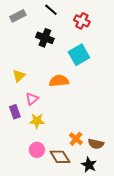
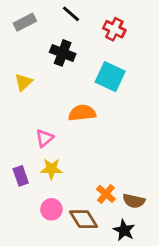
cyan square: (79, 55) -> (110, 77), turned -35
yellow triangle: (19, 76) -> (24, 82), moved
purple rectangle: (15, 112) -> (21, 176), moved

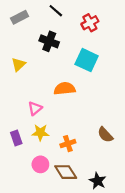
red cross: (114, 29) -> (90, 23), turned 35
orange cross: (106, 194) -> (68, 144), moved, turned 32
brown semicircle: (134, 201) -> (105, 135), moved, turned 35

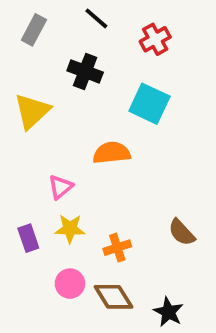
gray rectangle: (20, 17) -> (34, 30), turned -35
yellow triangle: (18, 64) -> (32, 111), size x1.5

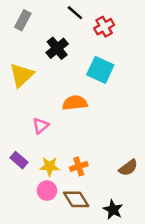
black line: (96, 18) -> (75, 13), moved
black cross: (85, 71) -> (57, 48), turned 30
yellow star: (70, 229) -> (50, 166), moved
brown semicircle: (182, 232) -> (128, 168), moved, turned -84
purple rectangle: (28, 238) -> (19, 160), turned -30

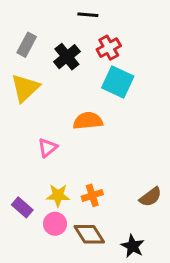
black line: (75, 13) -> (88, 15), turned -36
gray rectangle: (23, 20) -> (27, 45), moved
red cross: (104, 27) -> (109, 48), moved
purple rectangle: (19, 160) -> (22, 207), moved

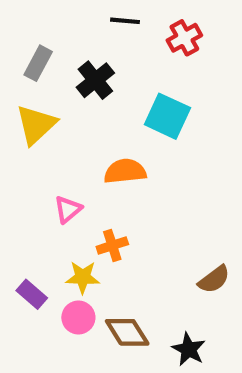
red cross: (109, 48) -> (184, 38), moved
orange cross: (92, 195) -> (112, 245), moved

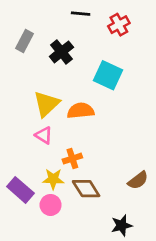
yellow triangle: (36, 125) -> (46, 104), moved
pink triangle: (68, 209) -> (44, 135), turned -48
purple rectangle: (32, 294) -> (20, 190), size x1.4
brown diamond: (127, 332) -> (86, 189), moved
black star: (189, 349) -> (122, 225), turned 30

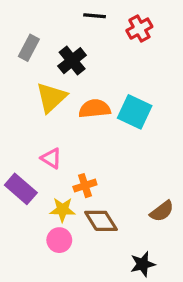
cyan square: (108, 75) -> (135, 112), moved
yellow triangle: (46, 104) -> (51, 97), moved
orange semicircle: (81, 111) -> (95, 109), moved
purple rectangle: (20, 190) -> (21, 189), moved

